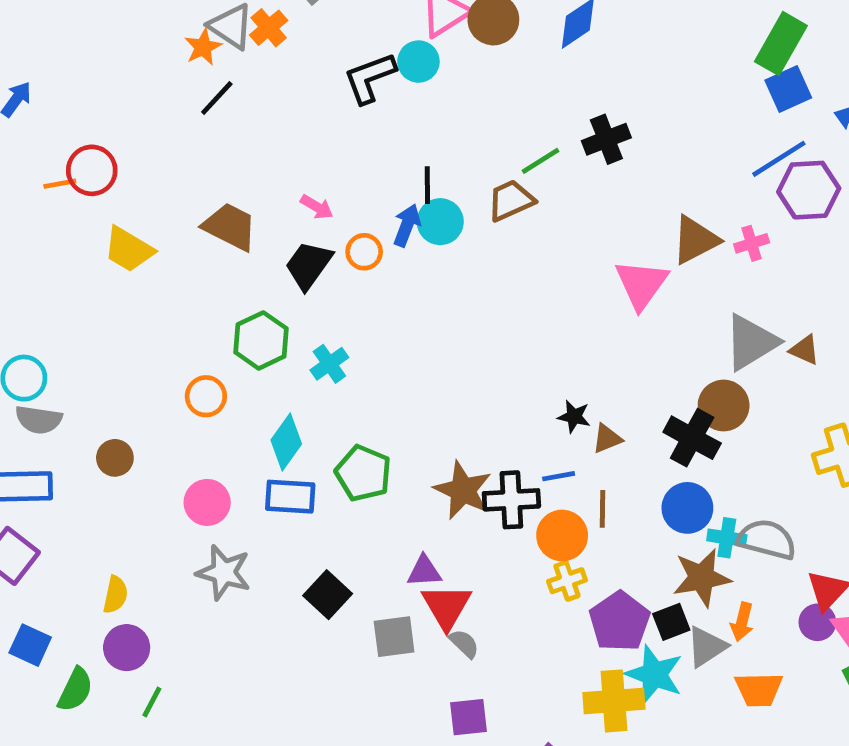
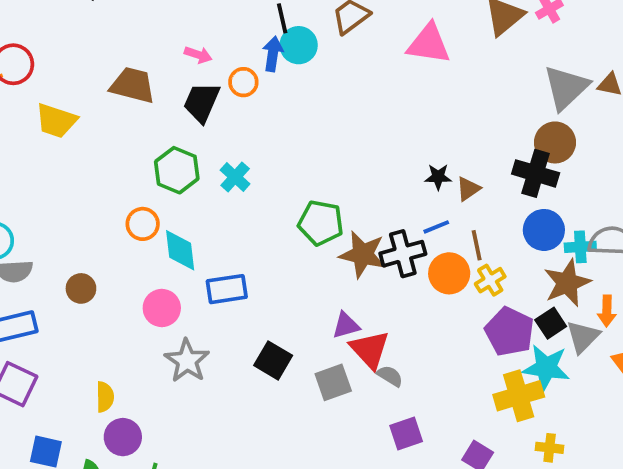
pink triangle: (641, 284) -> (429, 44), moved, turned -45
cyan diamond: (286, 442) -> (180, 250), moved, turned -30
green pentagon: (363, 473) -> (321, 223), moved
gray star: (224, 572) -> (187, 361), turned 30
yellow cross: (567, 581) -> (490, 280), moved

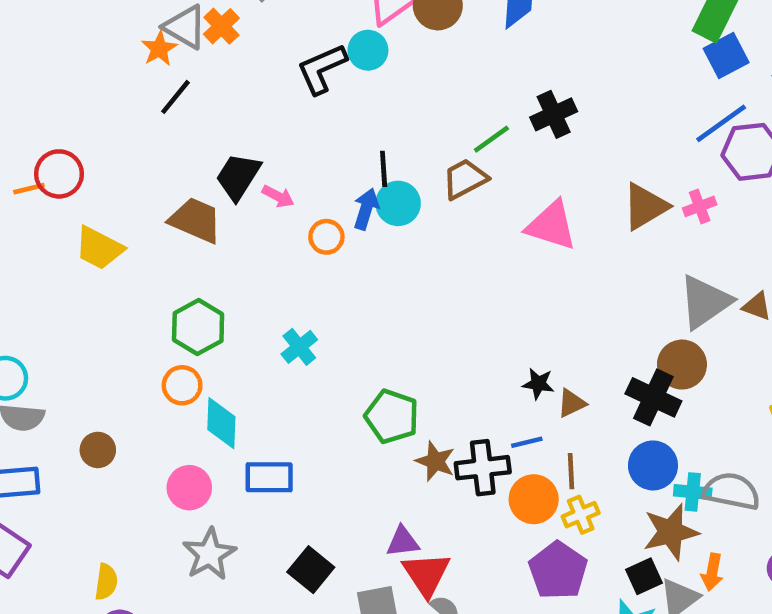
black trapezoid: (202, 102) -> (238, 177), moved
green hexagon: (177, 170) -> (198, 327), moved
brown star: (363, 254) -> (435, 461), size x0.7
purple pentagon: (509, 332) -> (558, 571), moved

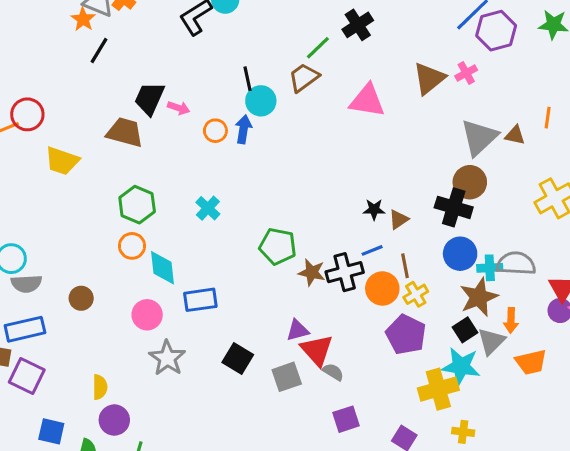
blue arrow: (366, 209) -> (243, 129), moved

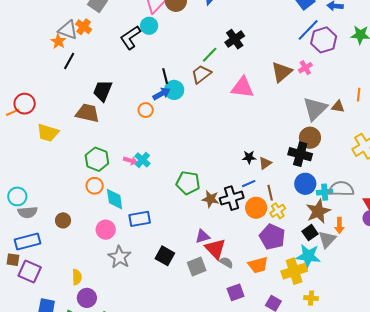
pink arrow: (179, 108) -> (130, 161), moved
blue arrow: (243, 129) -> (162, 94), moved, turned 54
orange trapezoid: (531, 362) -> (258, 265), moved

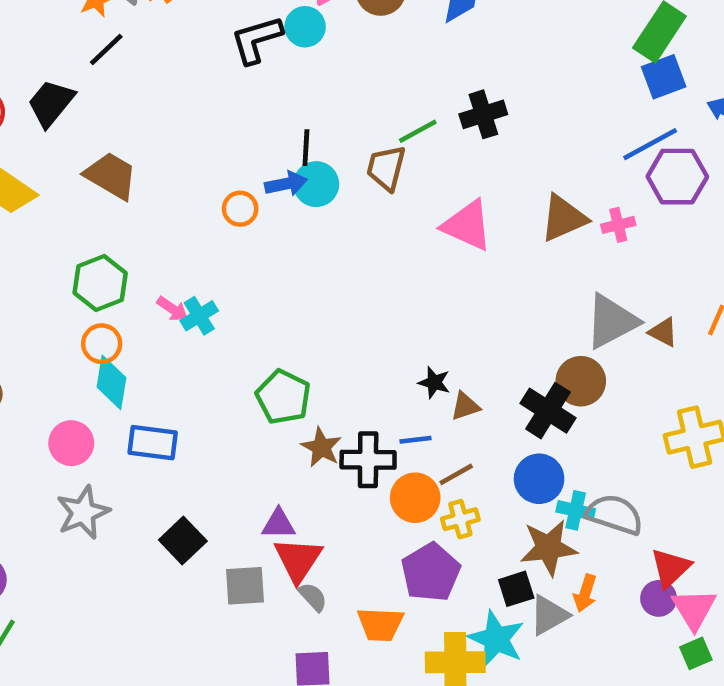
brown trapezoid: (201, 74) -> (386, 168), turned -55
black trapezoid: (103, 91) -> (51, 103), moved
orange circle: (95, 186) -> (102, 344), moved
brown line: (270, 193) -> (456, 474), turned 56

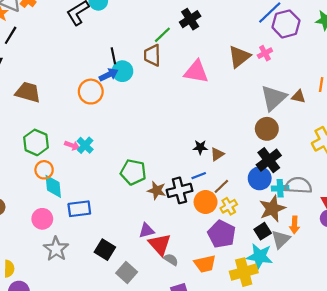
orange circle: (240, 209) -> (91, 92), size x1.5
black cross: (548, 411) -> (269, 160), moved, turned 35
gray square: (245, 586) -> (127, 273), moved, turned -30

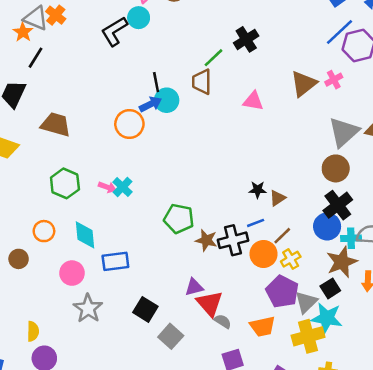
pink triangle: (196, 72) -> (253, 101), size x0.7
orange circle: (44, 170) -> (44, 231), moved
gray triangle: (281, 239) -> (306, 302), moved

